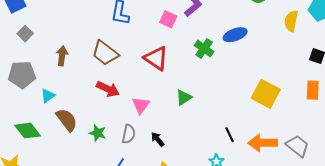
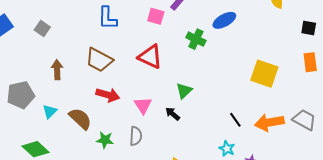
gray square: (25, 34) -> (42, 29), moved
brown semicircle: (67, 120) -> (80, 119), moved
black arrow: (158, 139) -> (173, 114), moved

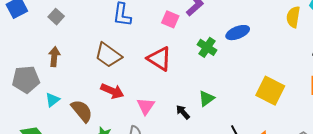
brown arrow: (57, 70) -> (54, 57), moved
green triangle: (184, 91) -> (206, 98), moved
black arrow: (173, 114) -> (183, 112), moved

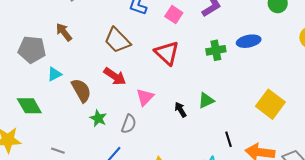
pink square: (170, 19) -> (174, 15), moved
green cross: (207, 47) -> (216, 50), turned 36
brown arrow: (54, 57) -> (64, 32), turned -54

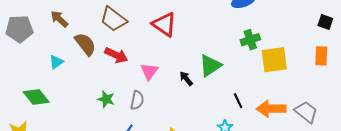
gray pentagon: (32, 49) -> (19, 29), moved
green cross: (216, 50) -> (250, 40), moved
brown semicircle: (81, 90) -> (85, 44), moved
green triangle: (206, 100) -> (210, 66), size x1.4
yellow square: (270, 104) -> (274, 60), turned -36

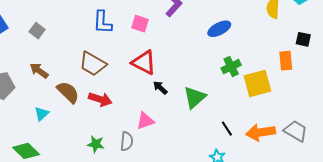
orange rectangle: (321, 56) -> (286, 61), moved
pink triangle: (149, 71) -> (145, 121), moved, turned 42
black arrow: (186, 78) -> (160, 88), moved

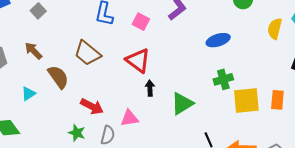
orange rectangle: (286, 61) -> (277, 100), moved
black arrow: (160, 88) -> (150, 88), turned 35
red arrow: (100, 99) -> (92, 106), moved

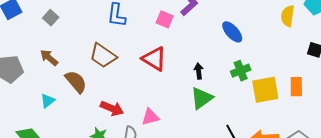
pink square: (141, 22) -> (165, 19), moved
blue ellipse: (218, 40) -> (232, 32), turned 70
black arrow: (150, 88) -> (199, 71), moved

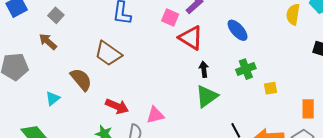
brown arrow: (49, 58) -> (48, 42), moved
red triangle: (154, 59) -> (191, 38), moved
orange rectangle: (296, 87) -> (308, 109), moved
yellow square: (265, 90) -> (270, 88), size x0.5

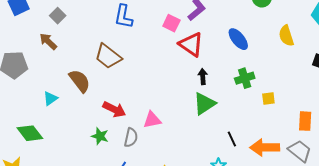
yellow semicircle: (293, 14) -> (286, 36), moved, turned -30

